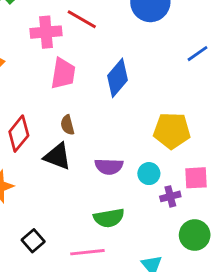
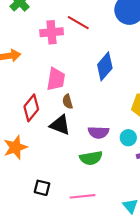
pink trapezoid: (63, 74) -> (56, 79), moved
green semicircle: (109, 218) -> (91, 158), moved
black square: (33, 241) -> (42, 188), turned -35

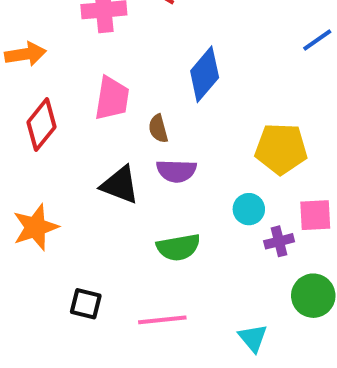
brown semicircle: (68, 102) -> (158, 129), moved
red diamond: (31, 108) -> (42, 125), moved
purple semicircle: (98, 132) -> (176, 171), moved

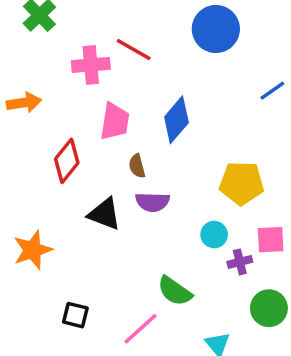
pink trapezoid: (112, 98) -> (115, 121), moved
red diamond: (42, 125) -> (67, 161), moved
green semicircle: (178, 247) -> (175, 291), moved, turned 45
pink line: (162, 320) -> (140, 329), turned -36

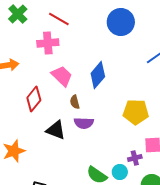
red line: (134, 50) -> (59, 19), moved
pink trapezoid: (115, 121) -> (62, 76), turned -55
cyan circle: (214, 235) -> (120, 172), moved

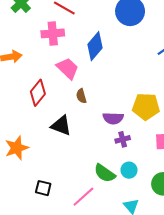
blue diamond: (98, 75) -> (95, 46), moved
purple semicircle: (84, 123) -> (113, 118), moved
purple cross: (135, 158) -> (123, 139), moved

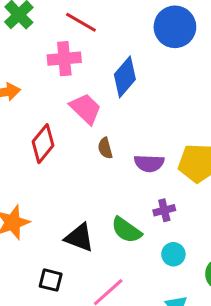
purple semicircle: (113, 118) -> (149, 163), moved
black triangle: (61, 126) -> (79, 238), moved
green semicircle: (105, 173) -> (126, 230), moved

